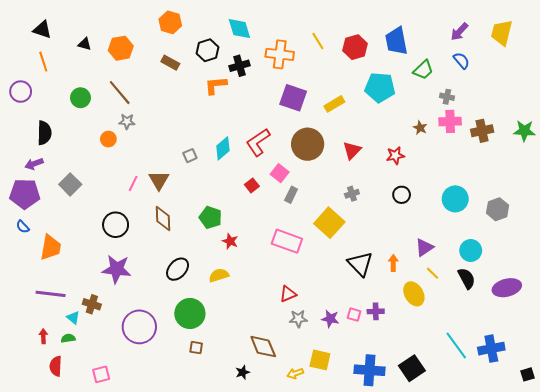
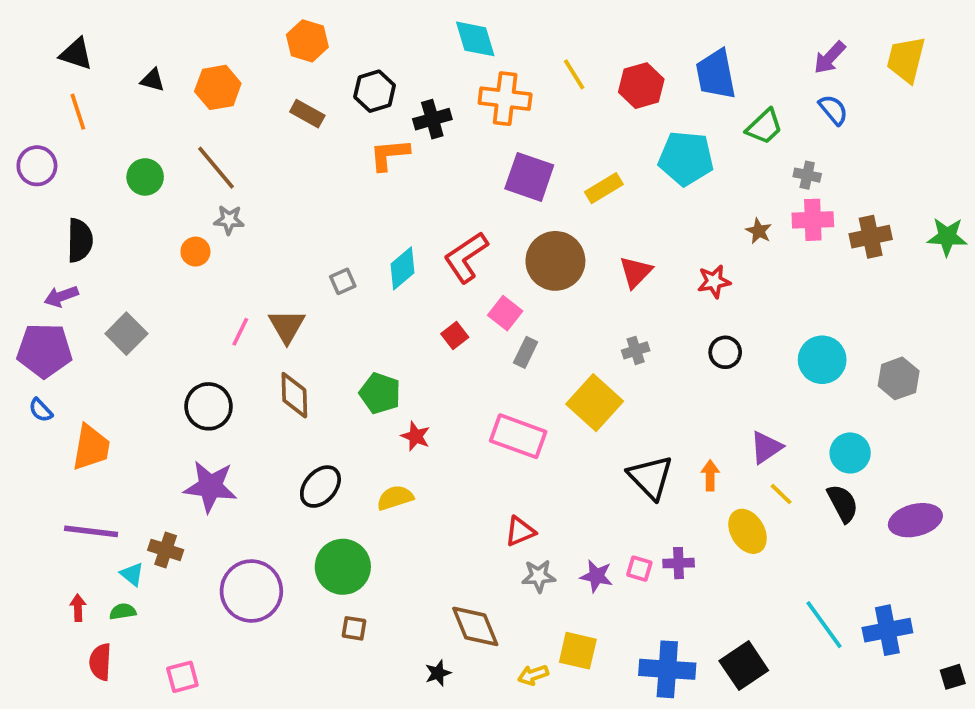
cyan diamond: (239, 29) -> (475, 39), moved

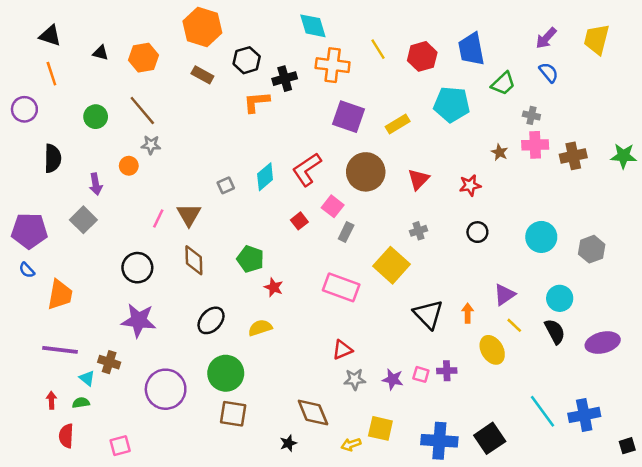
orange hexagon: (307, 41) -> (202, 27), size x1.4
purple arrow: (61, 296) -> (96, 184), moved, turned -80
brown square: (354, 628) -> (233, 414), size x1.6

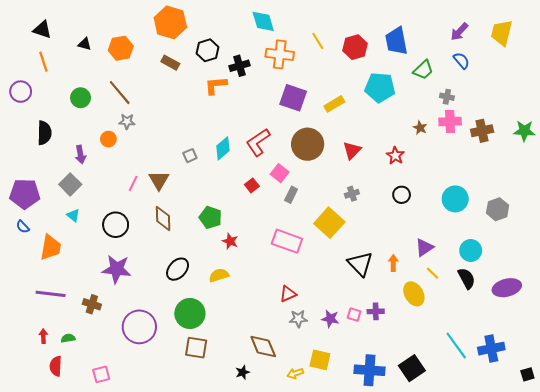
red star: (470, 185) -> (395, 156), turned -30
cyan triangle: (87, 378) -> (73, 215), moved

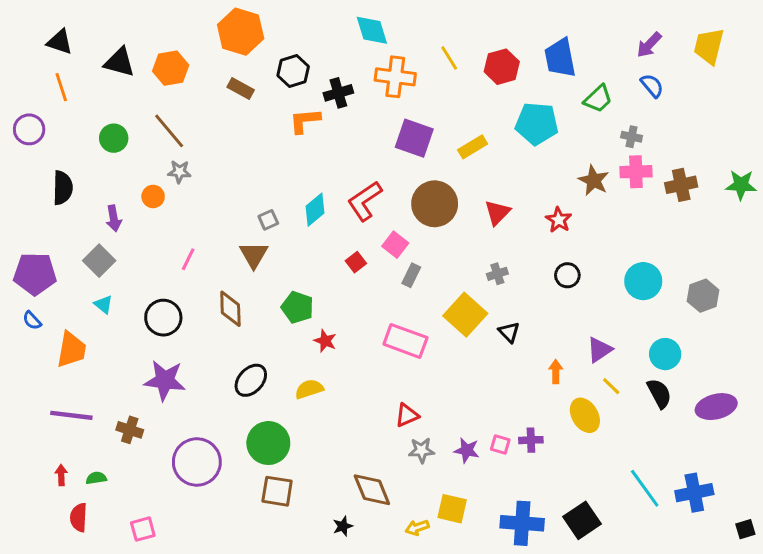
black triangle: (85, 44) -> (120, 62), size x1.6
brown star: (420, 128) -> (594, 180), size x1.5
brown triangle: (159, 180) -> (254, 255), moved
black triangle: (360, 264) -> (509, 332), moved, size x0.6

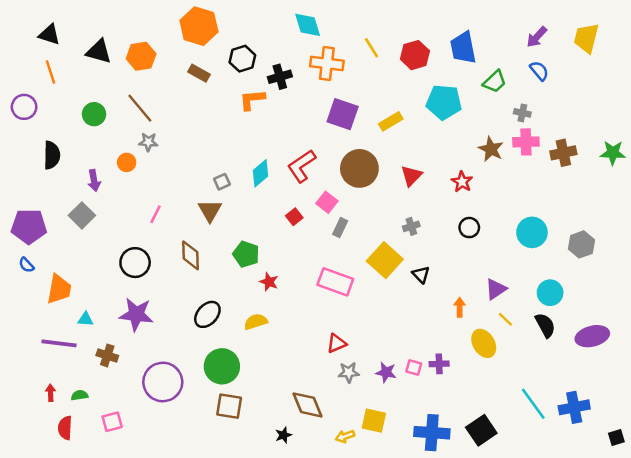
cyan triangle: (103, 304) -> (86, 319), moved, turned -35
pink square: (143, 529) -> (112, 422), moved

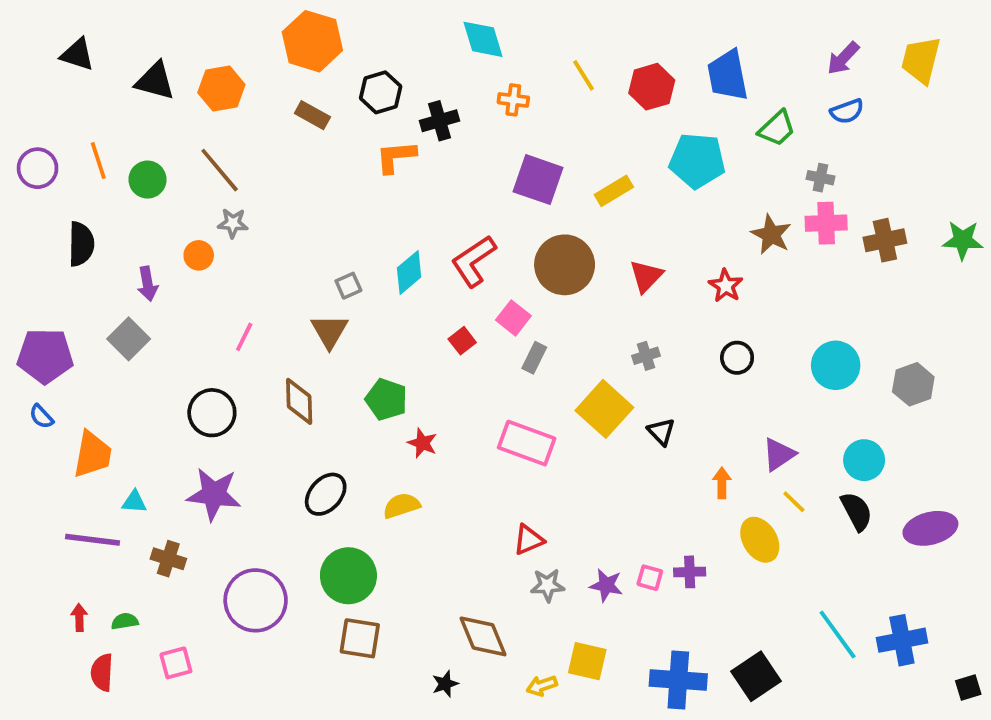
orange cross: (327, 63) -> (513, 100), size x0.6
blue semicircle: (539, 71) -> (847, 111), turned 110
orange line: (51, 72) -> (98, 161), moved

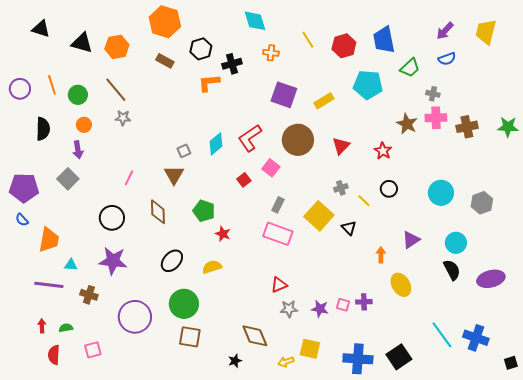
orange circle: (199, 255) -> (84, 125), moved
gray rectangle: (534, 358) -> (278, 205), moved
yellow line: (794, 502) -> (364, 201), moved
blue cross: (902, 640) -> (476, 338), turned 30

